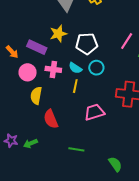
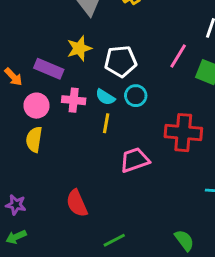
yellow semicircle: (36, 96) -> (34, 139), moved
red semicircle: (51, 119) -> (77, 203), moved
green arrow: (30, 143) -> (16, 237), moved
green line: (76, 149) -> (114, 240), moved, turned -35
green semicircle: (115, 164) -> (184, 240), moved

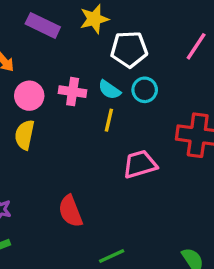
yellow star: (79, 48) -> (94, 19), moved
purple rectangle: (49, 69) -> (43, 25), moved

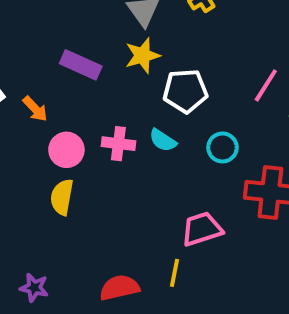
cyan circle: (145, 90) -> (222, 147), moved
yellow line: (109, 120) -> (175, 273), moved
red semicircle: (70, 211) -> (119, 288), turned 100

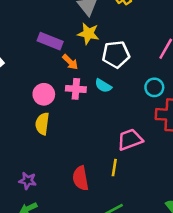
yellow star: (142, 56) -> (88, 34), turned 30
orange arrow: (35, 109) -> (70, 62), moved
cyan circle: (222, 147) -> (154, 87), moved
red semicircle: (119, 288) -> (81, 178), turned -85

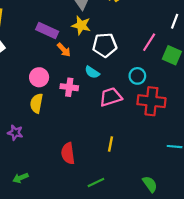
pink cross: (76, 89) -> (69, 87), moved
pink trapezoid: (130, 140) -> (111, 97), moved
yellow line: (114, 168) -> (111, 144), moved
purple star: (28, 181) -> (15, 133), moved

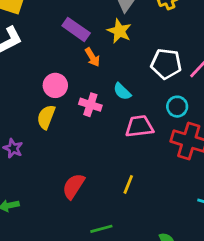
white pentagon: (105, 45) -> (166, 64), moved
red semicircle: (68, 153) -> (74, 186), turned 30

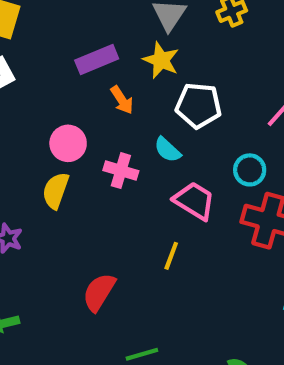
purple rectangle: (76, 29) -> (97, 59), turned -56
white pentagon: (166, 64) -> (198, 105), moved
pink trapezoid: (139, 126) -> (194, 201), turned 40
yellow line: (128, 184) -> (171, 256), moved

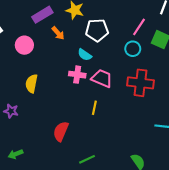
pink circle: (68, 143) -> (24, 45), moved
cyan circle: (250, 170) -> (133, 49), moved
pink cross: (121, 171) -> (77, 75), moved

